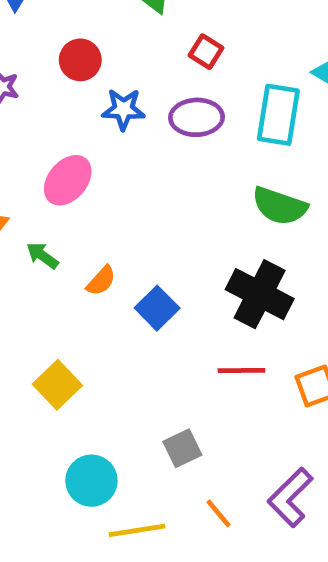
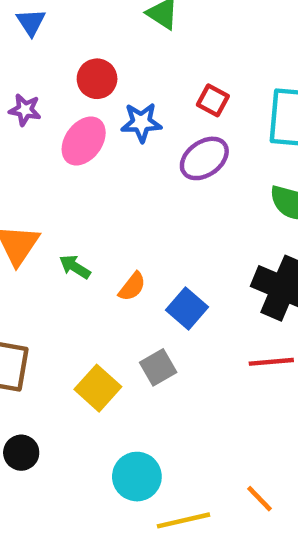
red square: (206, 52) -> (213, 100), moved
purple ellipse: (197, 117) -> (204, 158), moved, turned -30
pink ellipse: (68, 180) -> (84, 141), moved
gray square: (182, 448) -> (158, 367), moved

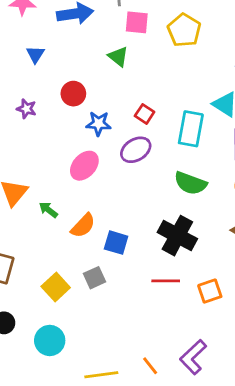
pink ellipse: (84, 141) -> (84, 166), moved
orange semicircle: (132, 287) -> (83, 226), size x1.4
blue square: (187, 308) -> (116, 243), turned -30
cyan circle: (137, 477) -> (50, 340), moved

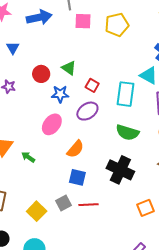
yellow pentagon: (184, 30) -> (117, 25), turned 30
green triangle: (118, 57) -> (69, 68), moved
orange semicircle: (83, 226) -> (75, 149), moved
red line: (166, 281) -> (89, 205), moved

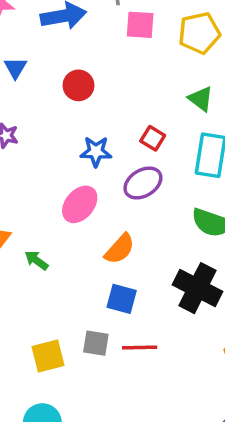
green triangle: (69, 68) -> (201, 99), moved
red circle: (41, 74) -> (78, 85), moved
gray square: (64, 203) -> (96, 343), turned 35
yellow square: (37, 211) -> (48, 356), turned 30

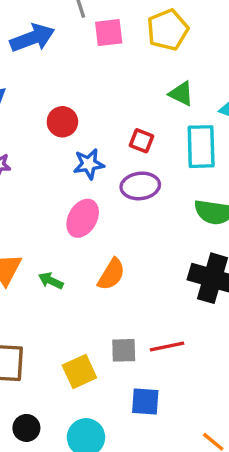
red circle: (78, 85) -> (62, 122), moved
purple ellipse: (143, 183) -> (140, 186), turned 36
orange semicircle: (120, 249) -> (111, 274), moved
blue square: (122, 299) -> (145, 401), moved

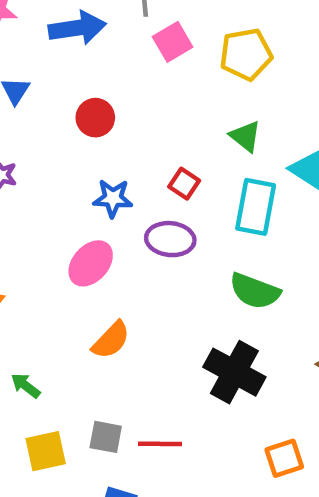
pink square: (109, 33) -> (173, 42), turned -36
red circle: (62, 122) -> (95, 118), moved
green arrow: (51, 281) -> (26, 386), moved

